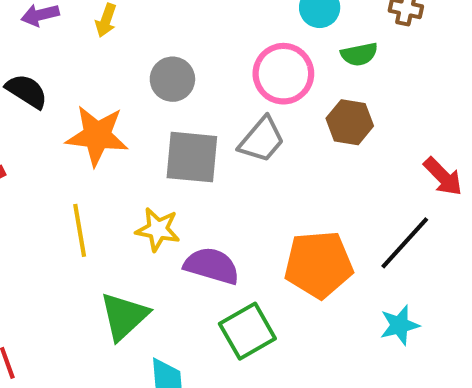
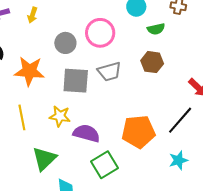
pink circle: (283, 74) -> (100, 33), moved
gray trapezoid: (262, 140) -> (109, 72), turned 35

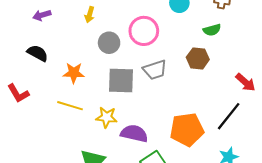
yellow arrow: (32, 15) -> (90, 15), moved
green semicircle: (156, 29) -> (212, 30), moved
orange star: (29, 71) -> (74, 73), size x0.7
yellow line: (22, 117) -> (70, 106), moved, turned -60

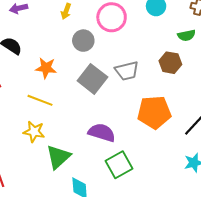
pink circle: (144, 31) -> (112, 17), moved
gray square: (121, 80) -> (92, 79), turned 32
yellow star: (107, 117) -> (34, 132), moved
orange pentagon: (187, 130) -> (154, 112), moved

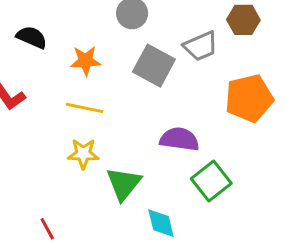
brown hexagon: (170, 63) -> (243, 20), moved

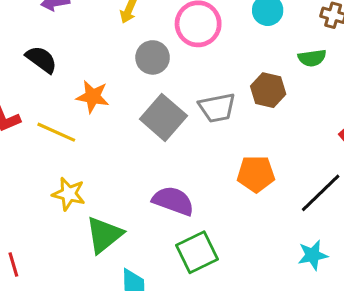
orange pentagon: (249, 98) -> (256, 174), size x0.7
yellow line: (85, 108) -> (56, 132), moved

